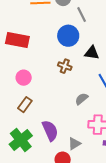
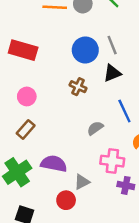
gray line: (82, 15) -> (112, 45), moved
black triangle: (92, 53) -> (112, 73), turned -35
purple semicircle: (50, 131) -> (54, 164), turned -60

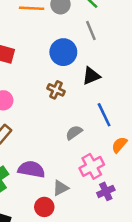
gray line: (112, 45) -> (91, 31), moved
pink cross: (112, 161) -> (92, 166), turned -35
purple cross: (126, 185) -> (106, 191), turned -35

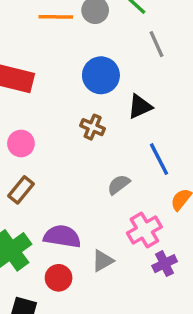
gray line: (91, 31) -> (156, 44), moved
red circle: (44, 207) -> (59, 278), moved

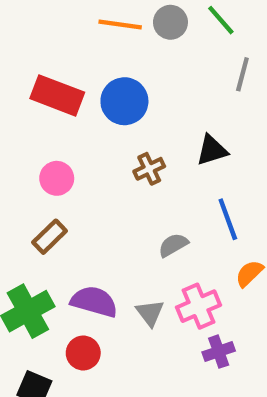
gray line: (156, 44) -> (242, 74), turned 32
blue circle: (101, 75) -> (124, 101), moved
brown cross: (93, 127) -> (149, 169), turned 35
gray triangle: (103, 261) -> (150, 313), moved, turned -45

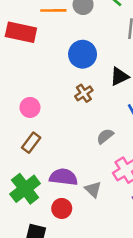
red rectangle: (57, 95) -> (21, 32), moved
blue circle: (124, 101) -> (83, 54), moved
gray triangle: (150, 313) -> (93, 189), moved

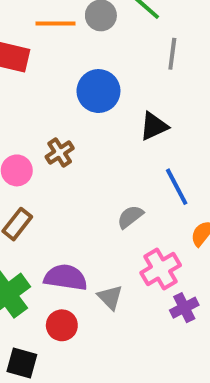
brown cross: (84, 93) -> (60, 152), moved

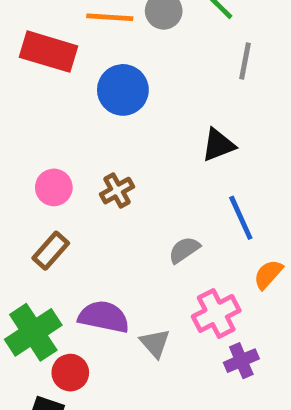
blue circle: (98, 91) -> (123, 90), moved
brown cross: (60, 152) -> (117, 191), moved
red circle: (62, 325) -> (70, 373), moved

